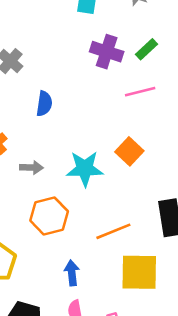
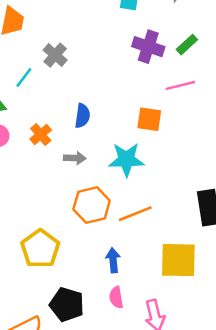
blue semicircle: (44, 104) -> (82, 116), moved
orange square: (129, 151) -> (149, 119), moved, turned -35
orange line: (113, 231) -> (135, 214), moved

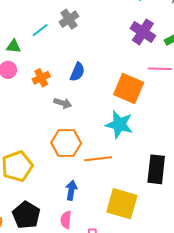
orange square: (149, 119) -> (129, 88), size x1.4
cyan star: (126, 160) -> (119, 125), moved

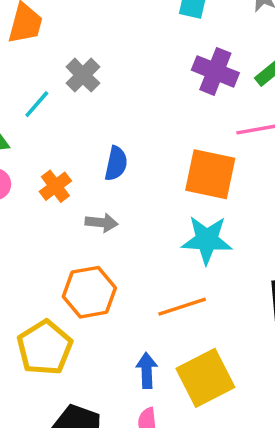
orange hexagon: (66, 143) -> (89, 292), moved
yellow square: (122, 204) -> (205, 378), moved, turned -32

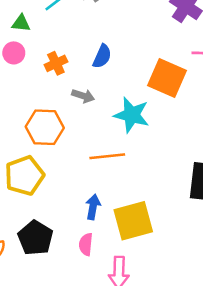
cyan star: (207, 240) -> (132, 115), moved
orange hexagon: (89, 292) -> (45, 127), moved
orange line: (182, 307) -> (107, 156), moved

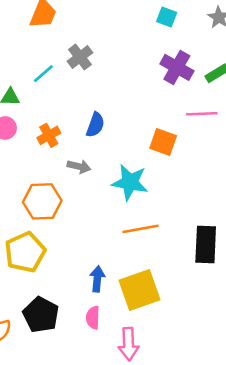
orange square: (167, 78) -> (163, 142), size x0.7
orange line: (107, 156) -> (140, 229), moved

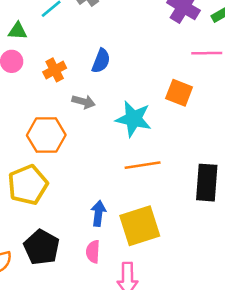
orange square: (163, 142) -> (179, 93), moved

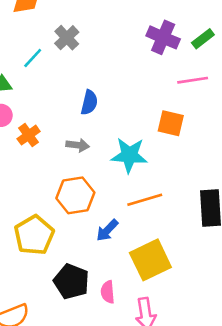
orange cross: (55, 70) -> (29, 135), moved
orange hexagon: (46, 135) -> (75, 195), moved
blue arrow: (98, 213) -> (107, 230), moved, turned -135
black pentagon: (42, 247) -> (71, 281), moved

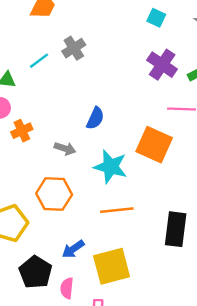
blue semicircle: (89, 102) -> (95, 118), moved
orange square: (171, 123) -> (154, 145), size x1.4
blue arrow: (107, 230) -> (73, 249), moved

